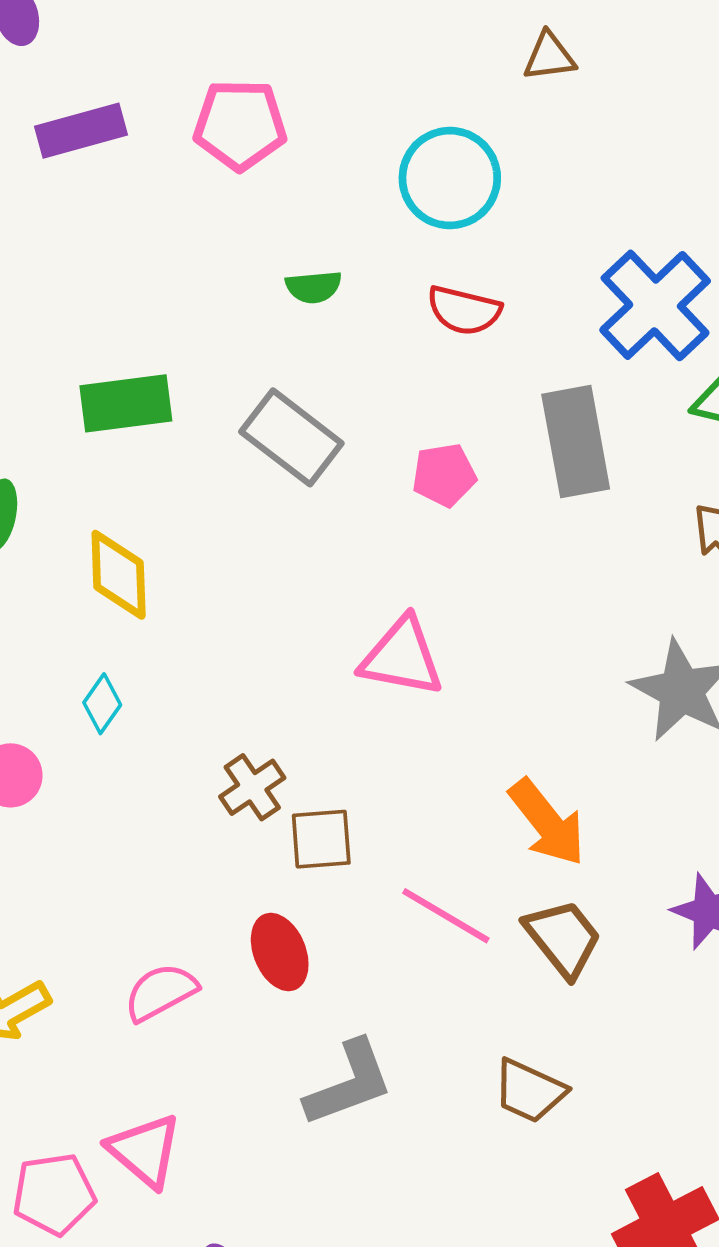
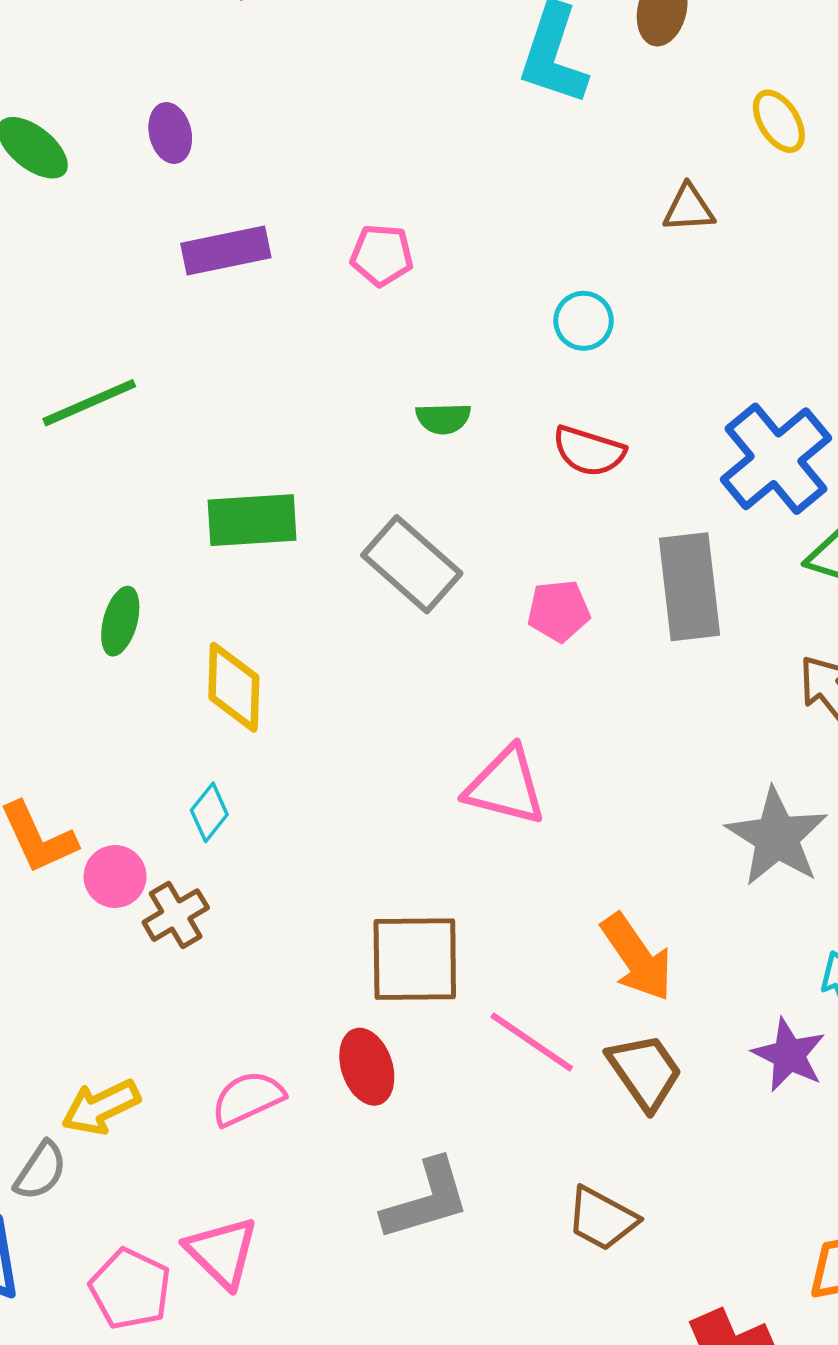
pink pentagon: (240, 125) -> (382, 255), size x0.7
cyan circle: (450, 178) -> (584, 321), size x0.6
brown cross: (252, 787) -> (176, 915), moved
brown square: (321, 839) -> (415, 959), size x1.5
pink pentagon: (54, 1194) -> (130, 1289), turned 30

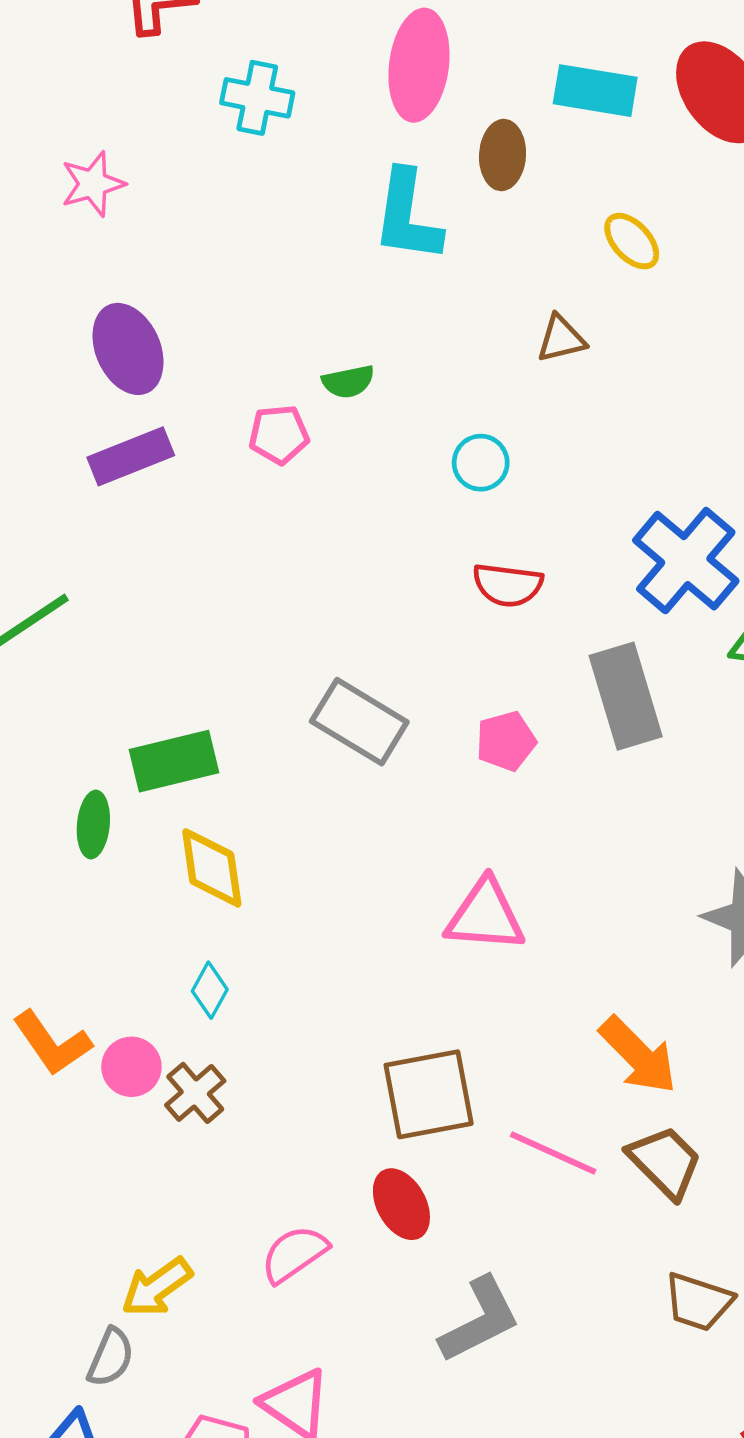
purple ellipse: (170, 133) -> (128, 349), moved, size x1.6
green semicircle: (443, 418) -> (348, 382), moved
green rectangle: (252, 520) -> (174, 761), moved
brown trapezoid: (602, 1219) -> (698, 1302), moved

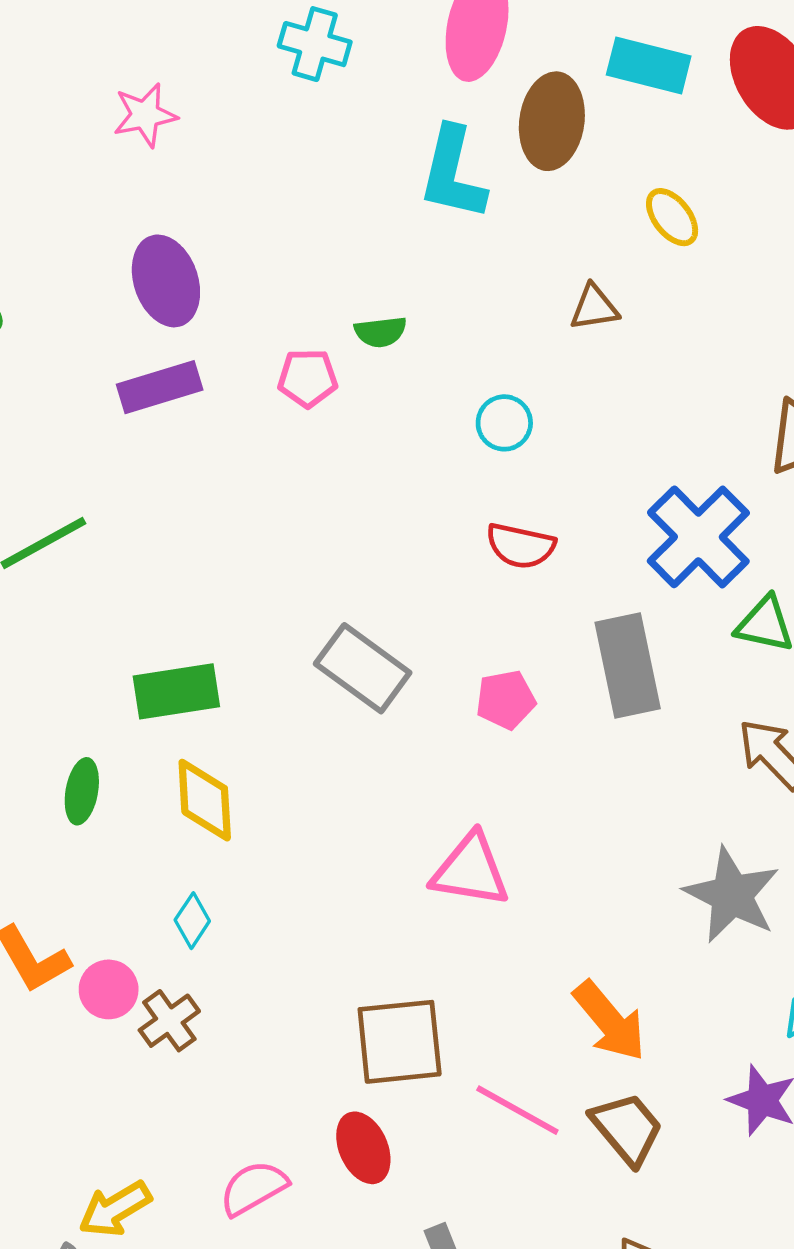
brown ellipse: (503, 155) -> (552, 121), size x1.4
green ellipse: (93, 824) -> (82, 791), moved

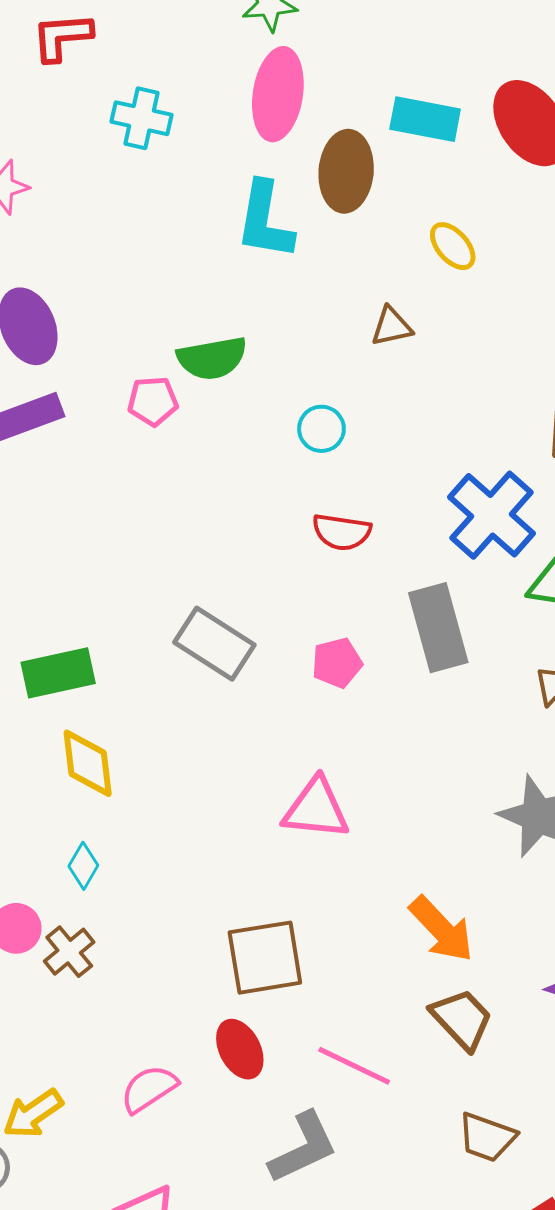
green semicircle: (381, 332) -> (212, 358), size x1.6
pink line: (517, 1110) -> (354, 1066), moved

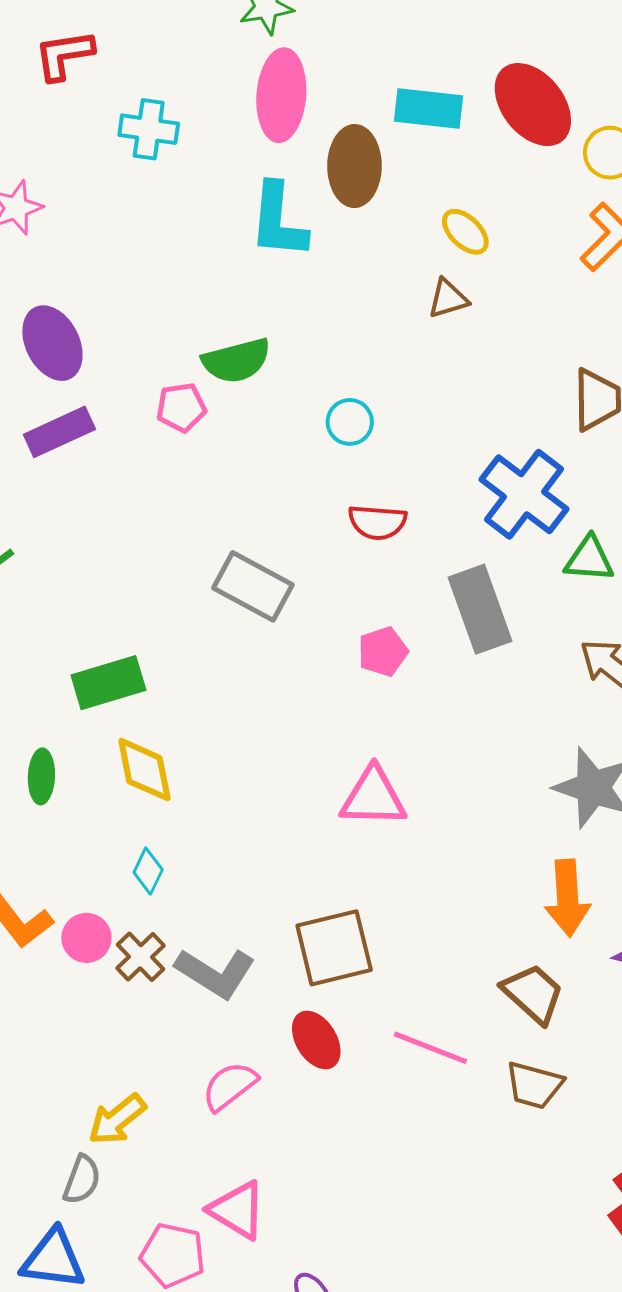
brown triangle: (392, 327) -> (448, 299), moved
gray rectangle: (214, 644) -> (253, 586), moved
orange arrow: (441, 929) -> (567, 898), moved, turned 44
brown trapezoid: (487, 1137) -> (534, 1085), moved
gray L-shape: (303, 1148) -> (215, 973), moved, turned 62

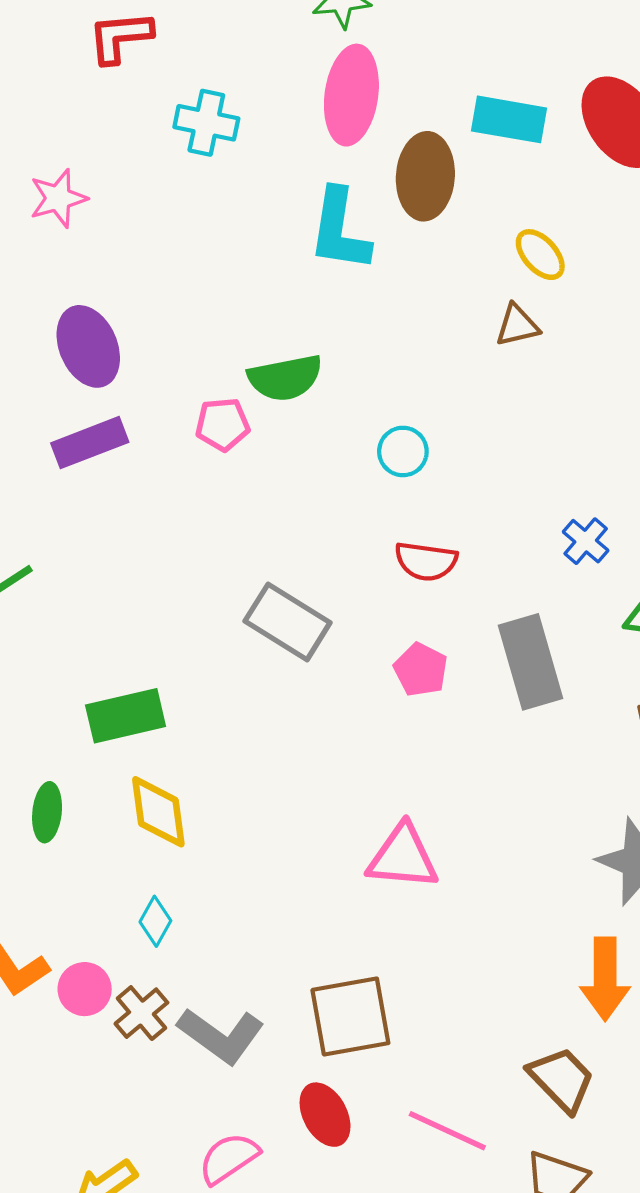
blue cross: (524, 494) -> (586, 541), size x0.5
pink pentagon: (383, 652) -> (421, 670), moved, turned -30

